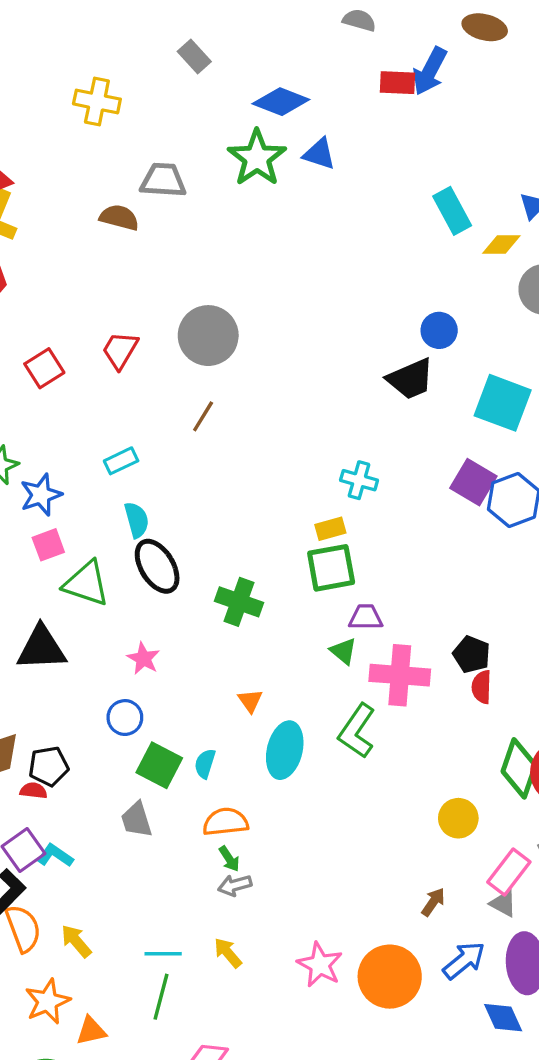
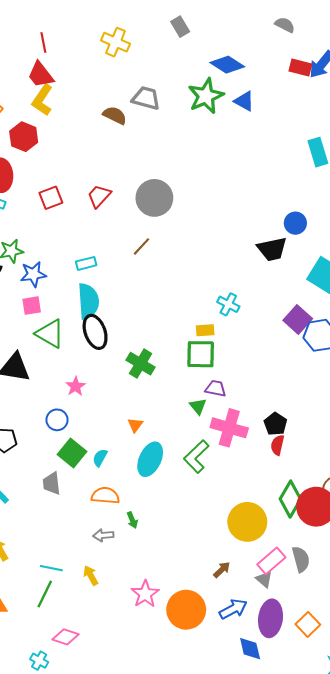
cyan semicircle: (137, 520) -> (88, 301), size x1.6
yellow circle: (458, 818) -> (247, 522), size x1.6
green arrow: (229, 859) -> (132, 520), moved

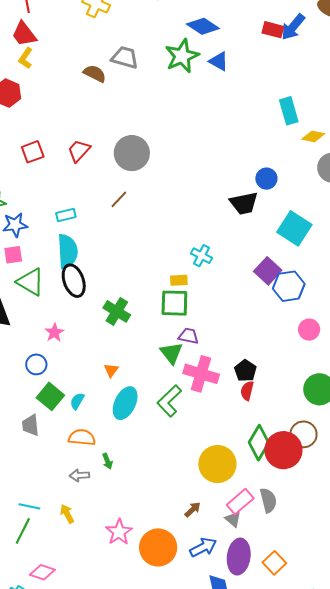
yellow L-shape: (42, 100) -> (26, 58), size x0.7
green triangle: (198, 406) -> (171, 353), size x1.4

